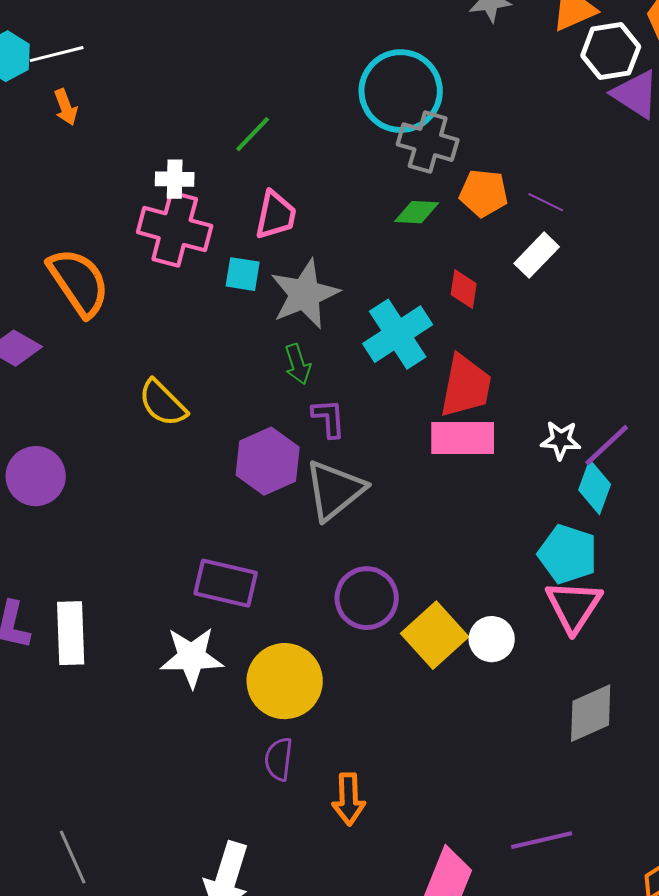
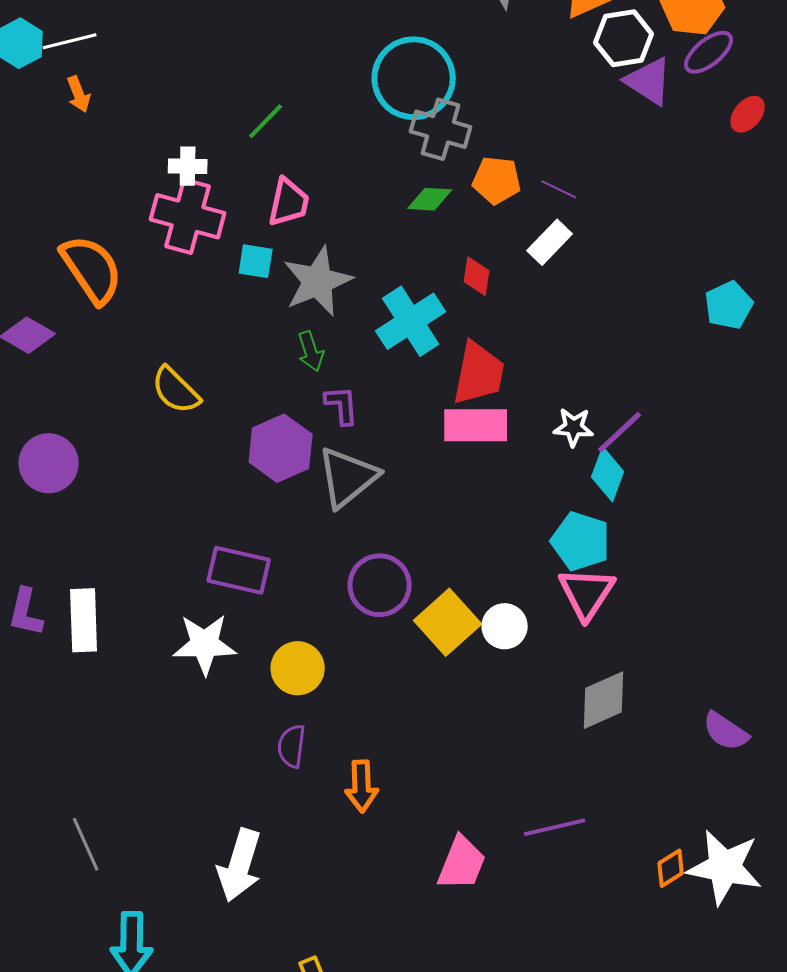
yellow circle: (285, 681) -> (298, 668), size x0.7

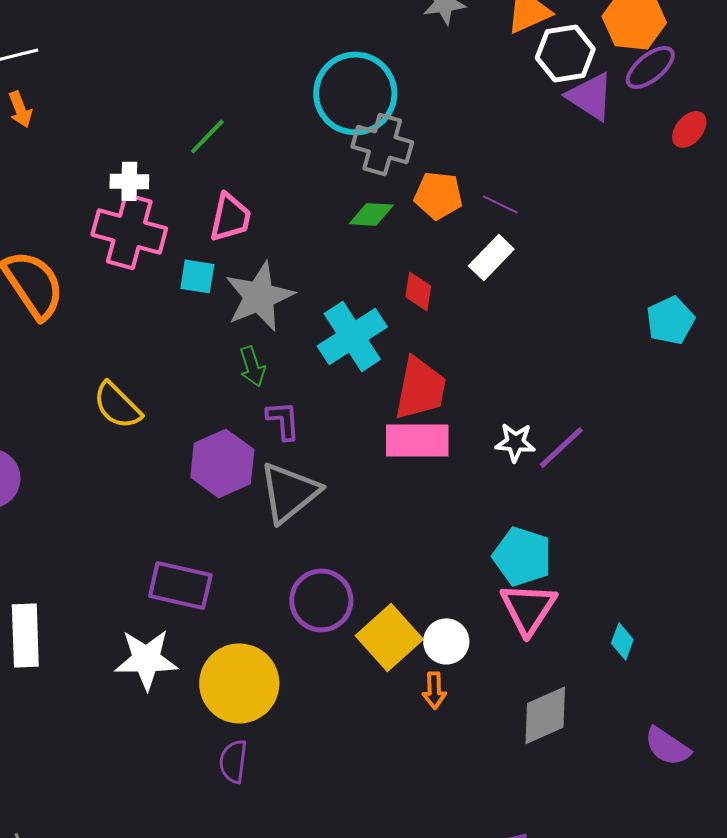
cyan diamond: (608, 474) -> (622, 641), moved, size x0.7
yellow circle: (298, 668) -> (239, 683), size x1.5
orange arrow: (362, 786) -> (434, 690), moved, size x0.7

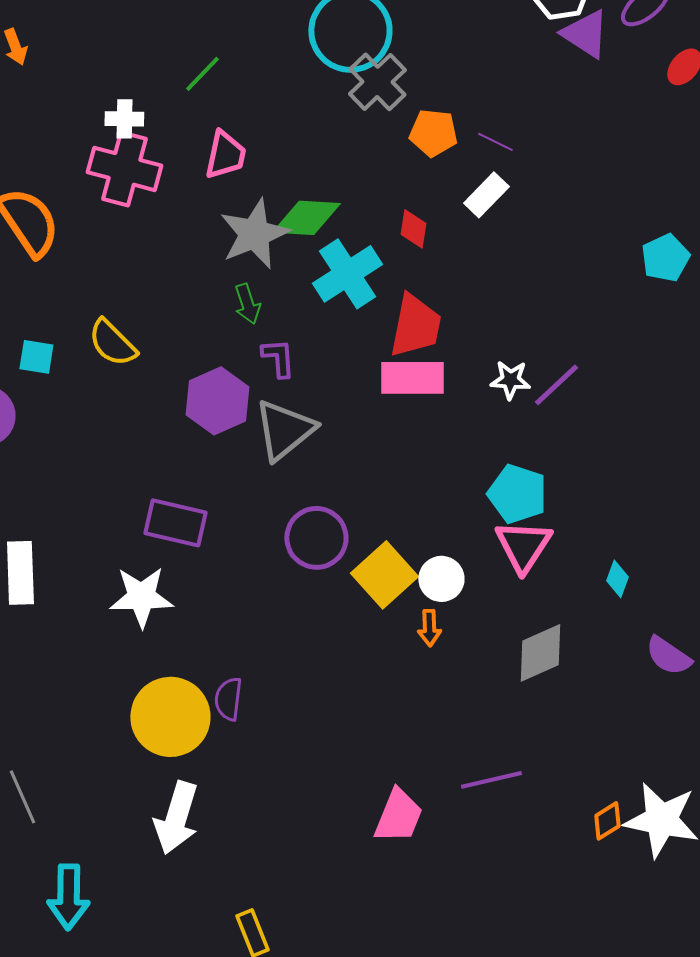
gray cross: (382, 144) -> (377, 82), turned 30
green diamond: (371, 214) -> (306, 218), moved, size x1.5
cyan square: (197, 276) -> (36, 357), moved
yellow circle: (239, 683) -> (170, 717), moved
purple semicircle: (667, 746) -> (668, 656), moved

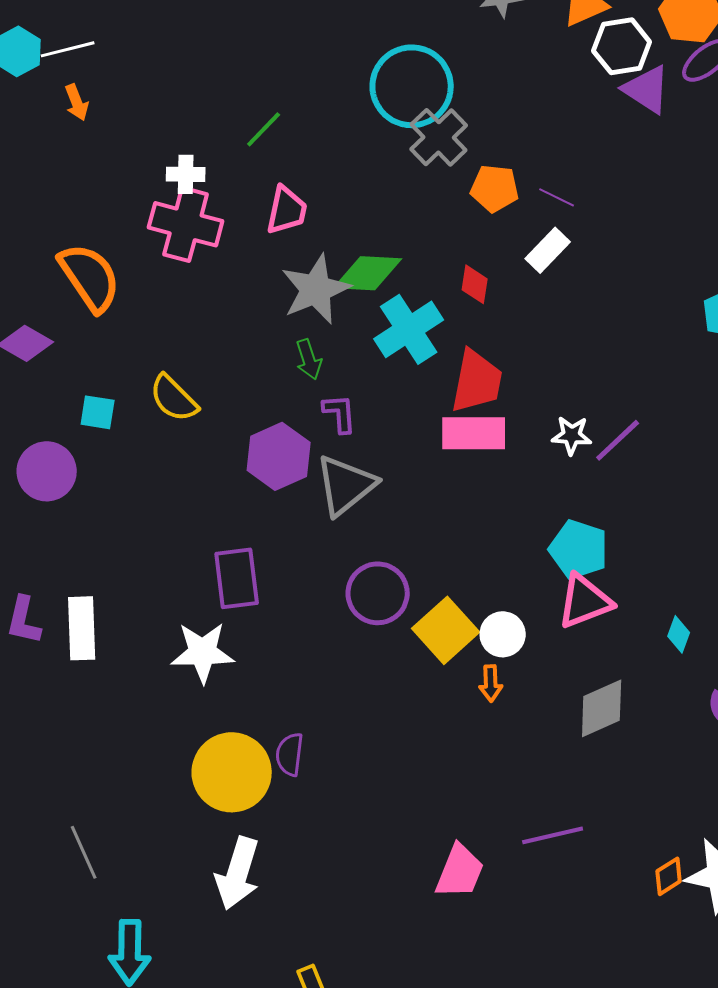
purple rectangle: (175, 523) -> (237, 578), turned 70
pink triangle: (523, 546) -> (585, 601), turned 36

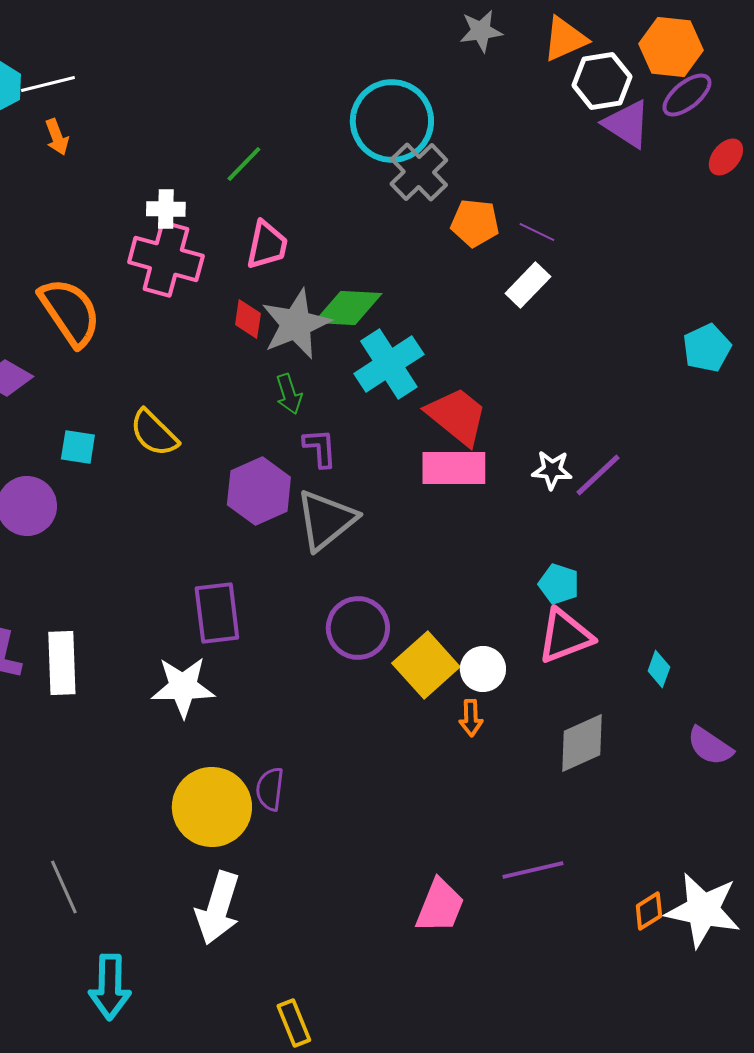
red diamond: (475, 284) -> (248, 319), moved
red trapezoid: (477, 381) -> (457, 416), turned -62
cyan pentagon: (579, 549) -> (559, 584), size x0.7

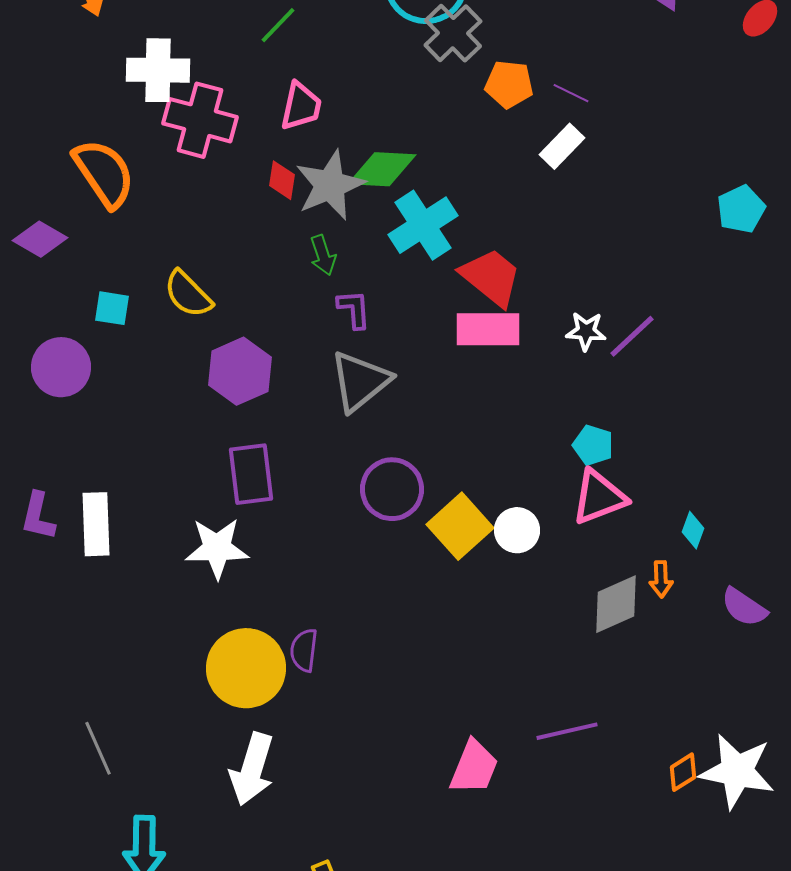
white cross: (166, 209) -> (158, 70), moved, size x1.6
purple hexagon: (259, 491) -> (240, 371), moved
orange arrow: (471, 718) -> (661, 579), moved

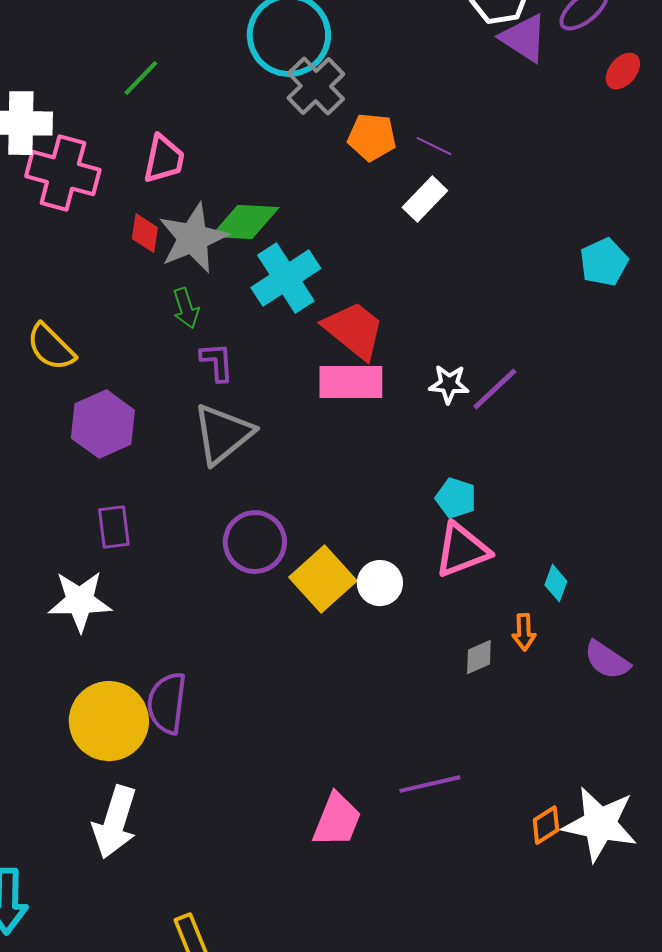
purple rectangle: (251, 474) -> (114, 527), size x0.7
gray diamond: (616, 604) -> (479, 657), size x0.6
purple semicircle: (304, 650) -> (167, 703), size x1.4

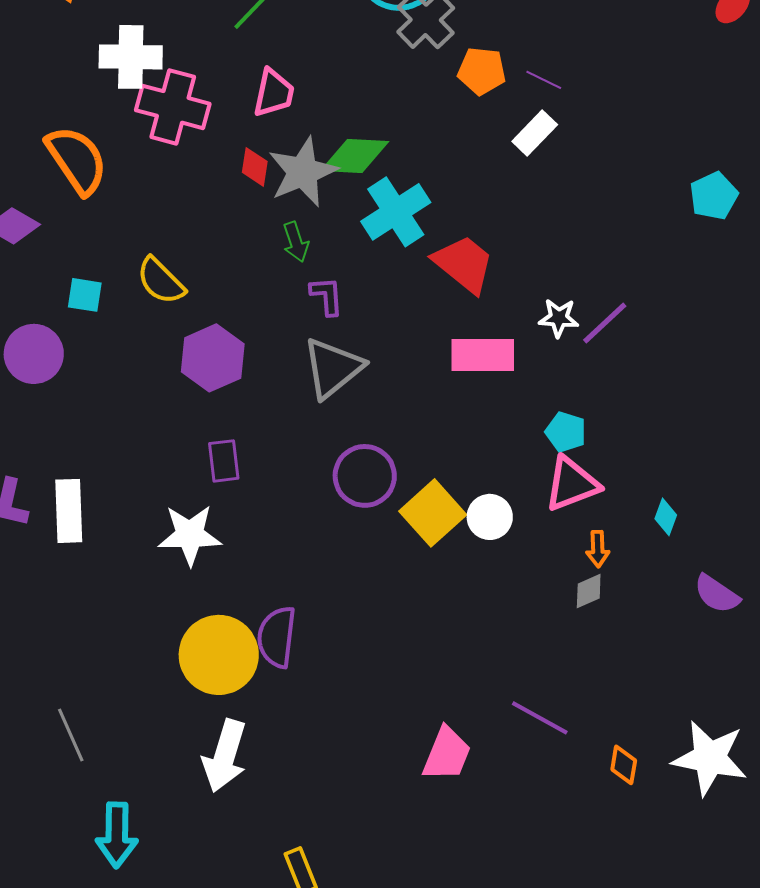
pink rectangle: (351, 382) -> (483, 355), moved
orange arrow: (524, 632) -> (598, 549), moved
purple line: (430, 784) -> (540, 718), turned 42
orange diamond: (546, 825) -> (624, 765), moved, turned -48

